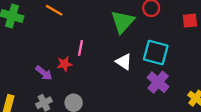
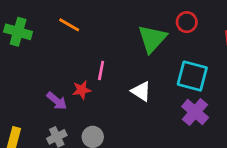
white triangle: (124, 62) -> (141, 91), moved

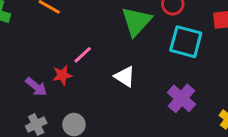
pink line: (101, 70) -> (83, 55), turned 36
cyan square: (192, 76) -> (186, 42), moved

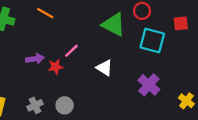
green triangle: (136, 21) -> (114, 25), turned -45
purple arrow: (36, 87) -> (35, 59), moved, turned -48

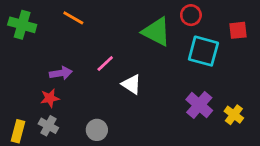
red star: (55, 67) -> (50, 98), moved
white triangle: (104, 68) -> (131, 84), moved
yellow cross: (186, 101) -> (234, 115), moved
gray cross: (35, 105) -> (48, 126), moved, turned -35

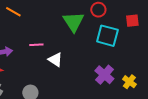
green triangle: (156, 32) -> (73, 22), turned 30
pink line: (105, 64) -> (36, 45), turned 40

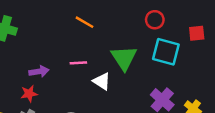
orange line: (13, 12) -> (85, 22), moved
green triangle: (73, 22) -> (124, 58), moved

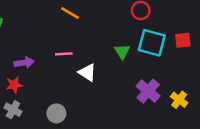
red square: (197, 33) -> (183, 40), moved
green triangle: (124, 58) -> (122, 51), moved, size x0.6

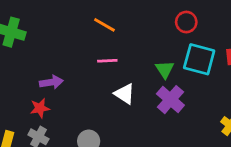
pink line: (64, 54) -> (107, 61), moved
purple cross: (148, 91) -> (170, 100), moved

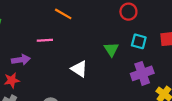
cyan square: (199, 59) -> (139, 41), size x0.6
pink line: (107, 61) -> (45, 40), moved
purple cross: (170, 100) -> (142, 73), moved, turned 30

